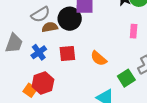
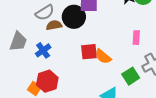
pink rectangle: (134, 31) -> (136, 38), moved
red square: (67, 54) -> (89, 52), moved

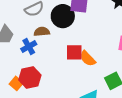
brown semicircle: (54, 25) -> (42, 32), moved

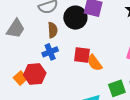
brown semicircle: (42, 32) -> (53, 30), turned 84
blue cross: (29, 47) -> (50, 52), moved

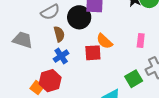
gray trapezoid: (16, 29) -> (23, 40), turned -95
orange semicircle: (95, 63) -> (104, 41), moved

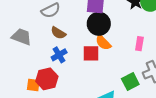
black circle: (79, 17) -> (99, 24), moved
brown semicircle: (59, 34) -> (58, 33), turned 133
orange square: (37, 87) -> (33, 85), turned -32

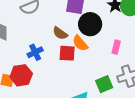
black circle: (99, 24) -> (90, 24), moved
brown semicircle: (58, 33) -> (60, 33), moved

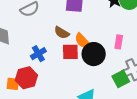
black circle: (90, 24) -> (94, 54), moved
green square: (104, 84) -> (121, 79), moved

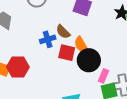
pink rectangle: (119, 42) -> (104, 76), moved
blue cross: (38, 54) -> (48, 39), moved

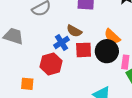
orange semicircle: (81, 45) -> (112, 36), moved
red hexagon: (18, 67) -> (51, 64), moved

